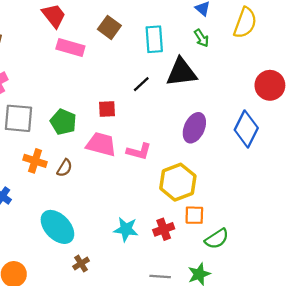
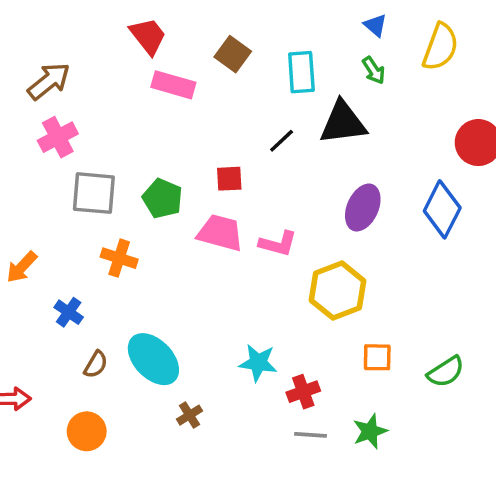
brown semicircle: (65, 168) -> (96, 365), moved
orange square: (194, 215) -> (377, 357), moved
red cross: (164, 229) -> (303, 392), moved
green semicircle: (217, 239) -> (446, 372), moved

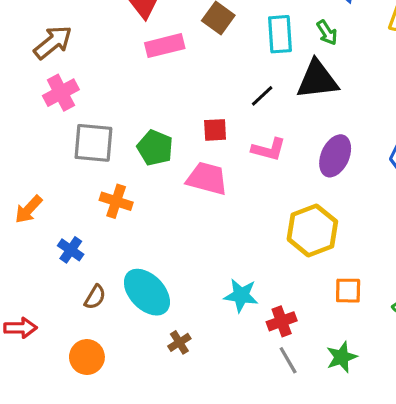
green arrow: (374, 70) -> (327, 33), moved
pink rectangle: (173, 85) -> (165, 46), turned -30
pink L-shape: (278, 244) -> (269, 149), moved
gray line: (310, 435) -> (288, 360), turned 56

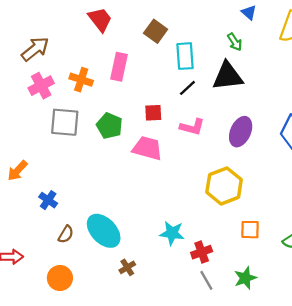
cyan rectangle: (280, 34) -> (185, 56), moved
pink rectangle: (165, 46) -> (119, 67), moved, turned -64
orange cross: (116, 201) -> (81, 80), moved

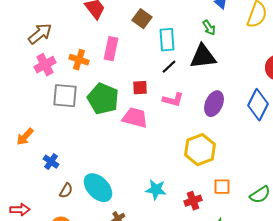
green pentagon: (110, 126) -> (103, 99), size x1.4
red cross: (202, 252) -> (193, 201), moved

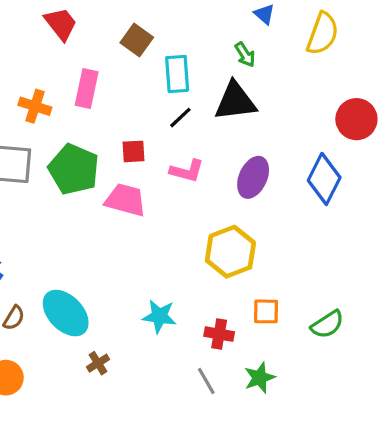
red cross: (193, 201) -> (219, 334), turned 30

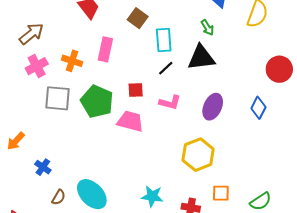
blue diamond: (324, 179) -> (258, 108), size x0.7

